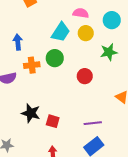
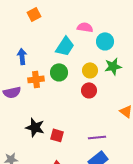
cyan circle: (112, 20) -> (105, 41), moved
yellow circle: (86, 33) -> (90, 70), moved

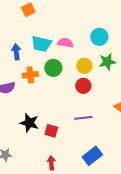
pink semicircle: (85, 27) -> (65, 43), moved
cyan trapezoid: (65, 46) -> (41, 44), moved, turned 70
purple line: (97, 137) -> (83, 118), moved

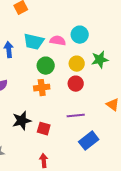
cyan circle: (99, 37) -> (80, 35), moved
orange cross: (30, 75) -> (42, 88), moved
black star: (29, 123) -> (22, 121), turned -30
blue rectangle: (92, 156) -> (89, 141), moved

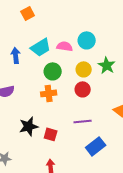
cyan trapezoid: (34, 42) -> (41, 47), turned -45
green star: (100, 60) -> (107, 65), turned -30

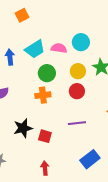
blue rectangle: (96, 146) -> (90, 159), moved

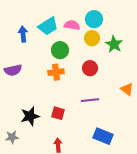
yellow circle: (78, 71) -> (92, 38), moved
black star: (23, 128) -> (30, 116), moved
blue rectangle: (90, 159) -> (103, 136), turned 60

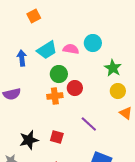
yellow circle: (92, 38) -> (118, 91), moved
red circle: (90, 68) -> (75, 88), moved
purple line: (90, 100) -> (89, 124), turned 48

